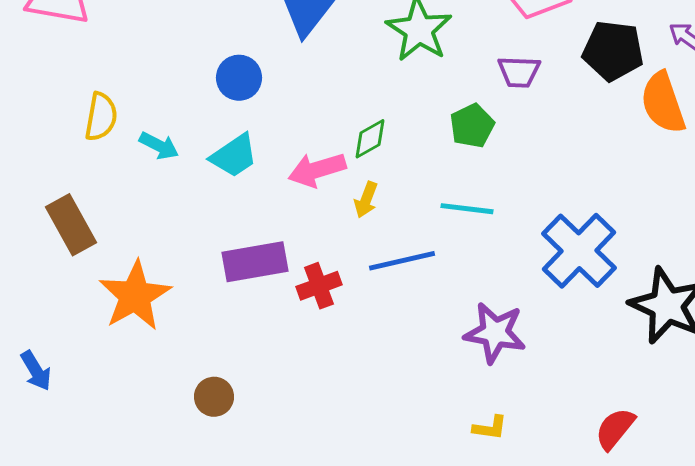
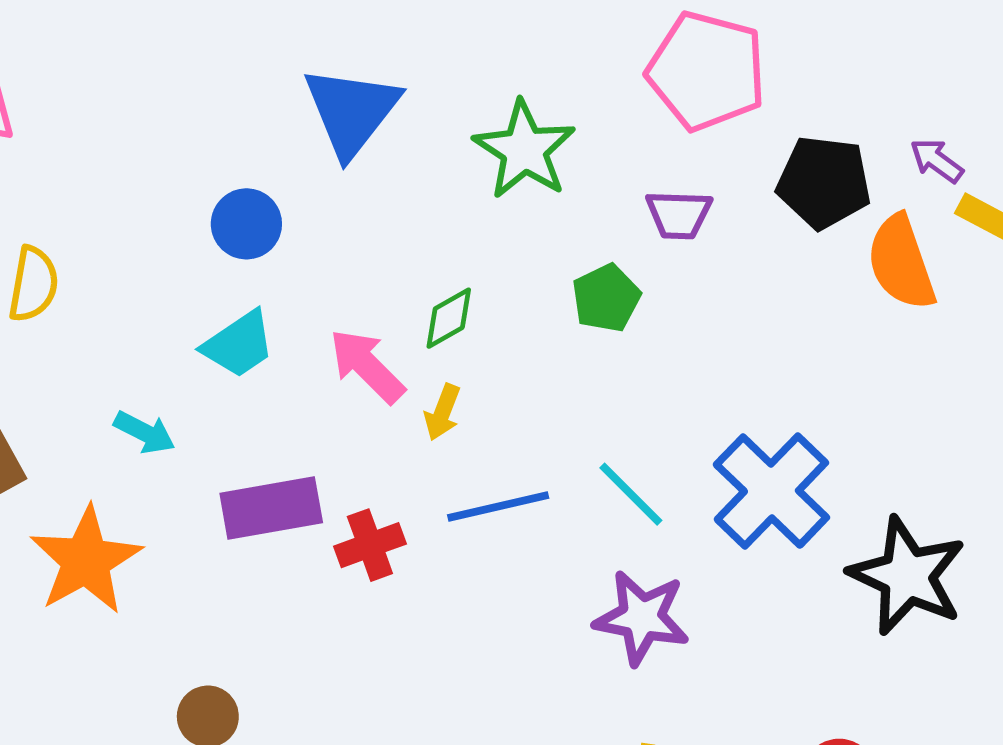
cyan arrow: (159, 146) -> (145, 432), moved
pink arrow: (317, 170) -> (367, 366), turned 62
cyan line: (467, 209) -> (631, 494), moved, turned 38

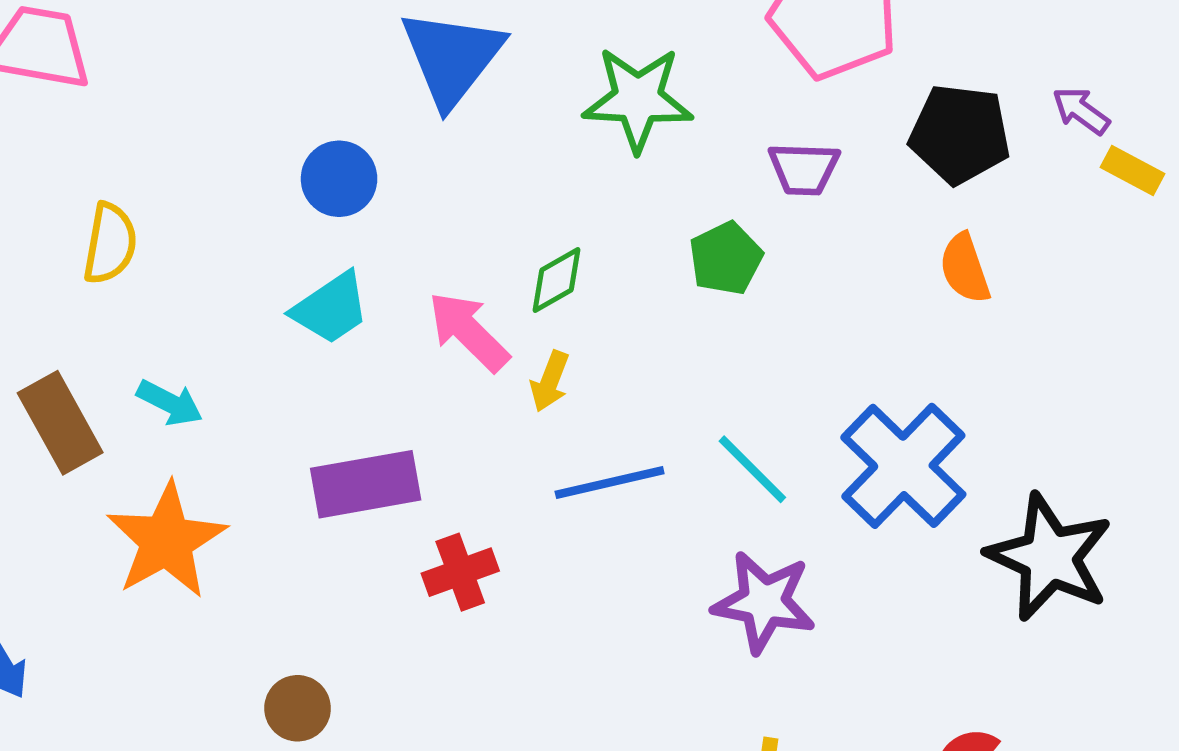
green star: (524, 150) -> (638, 99), turned -30
orange semicircle: (901, 262) -> (965, 268), moved, size x0.7
cyan arrow: (145, 432) -> (170, 403), moved
red cross: (370, 545) -> (460, 572), moved

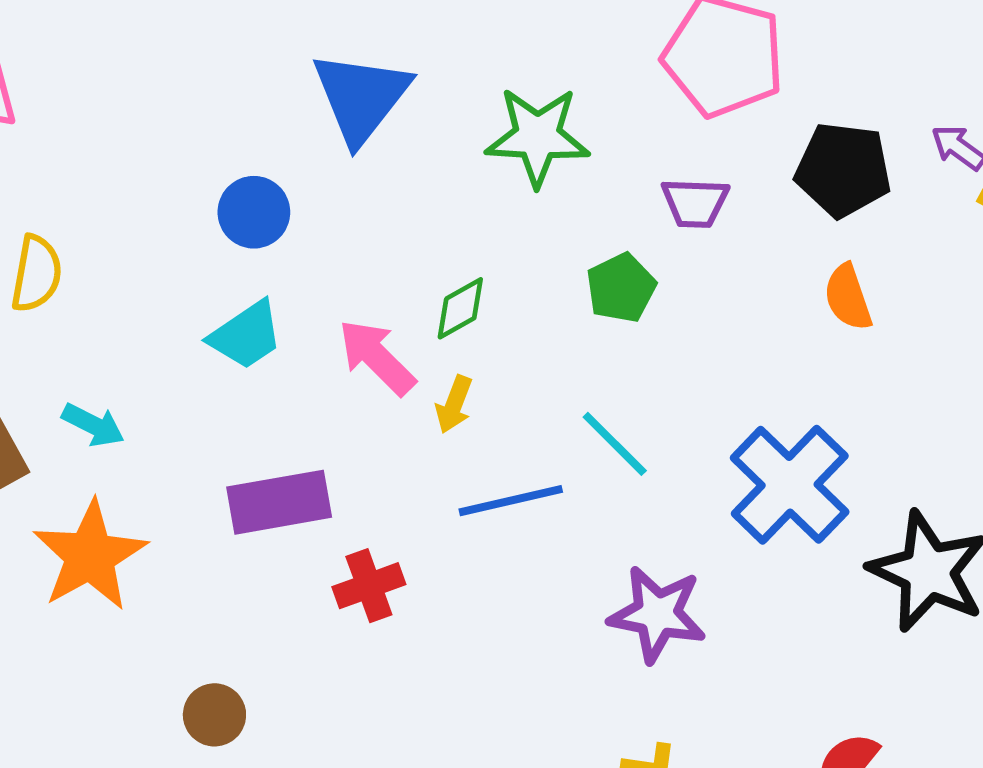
cyan line: (752, 469) -> (615, 444), moved

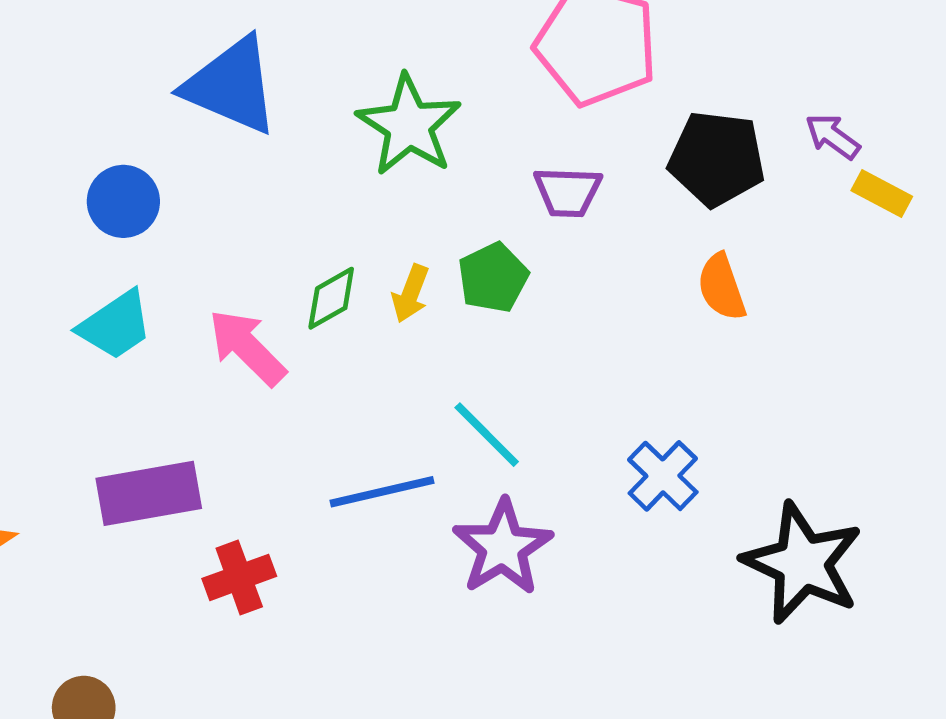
blue triangle: (361, 97) -> (231, 86), turned -45
green star: (538, 137) -> (409, 125), turned 30
yellow arrow: (454, 404) -> (411, 293), moved
blue cross: (790, 485) -> (663, 476), size x0.6
purple star: (657, 614) -> (503, 547), moved, turned 30

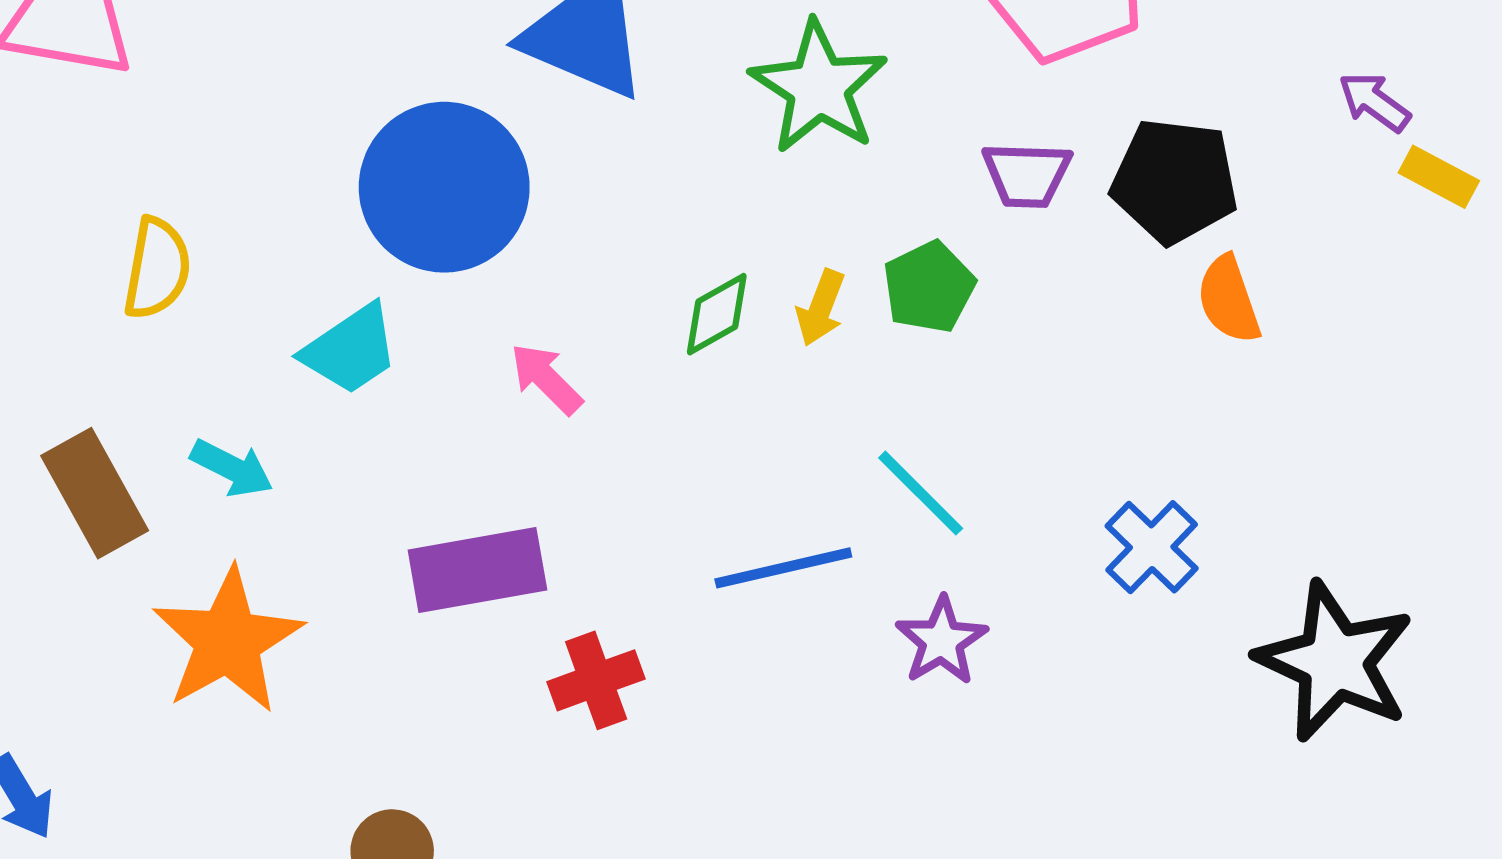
black pentagon: (717, 159) -> (1175, 181), moved
blue circle: (123, 201) -> (444, 187), size x1.8
cyan trapezoid: (115, 325) -> (351, 349), moved
pink arrow: (247, 347) -> (546, 379), moved, size x0.7
purple star: (503, 547) -> (941, 641), size x0.7

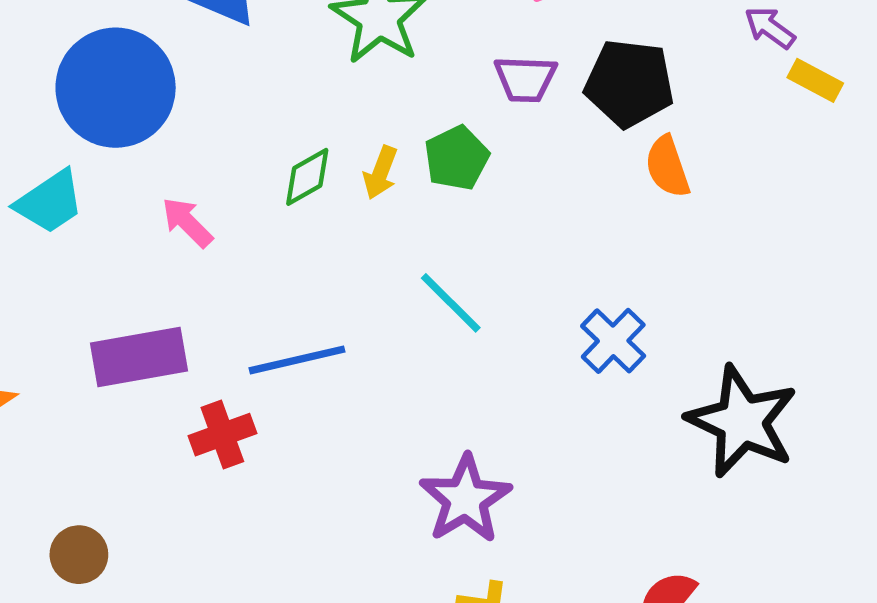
blue line: (783, 568) -> (297, 360), moved
purple star: (941, 641) -> (465, 499), moved, size x1.4

